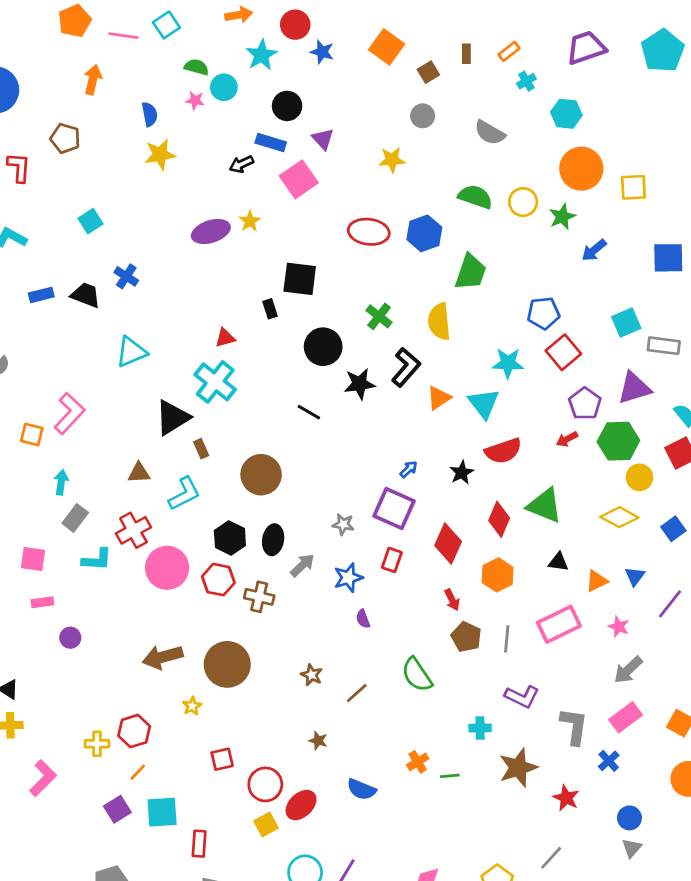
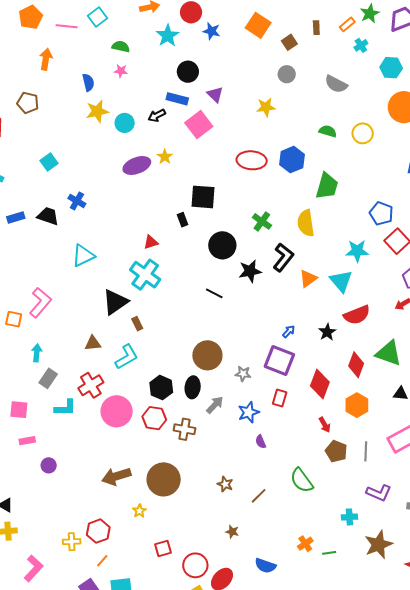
cyan circle: (224, 87) -> (125, 123), moved
green semicircle: (475, 197) -> (328, 131), size x0.7
green star: (562, 217) -> (370, 14), moved
blue pentagon: (543, 313) -> (381, 213), turned 30
brown circle: (261, 475) -> (207, 355), moved

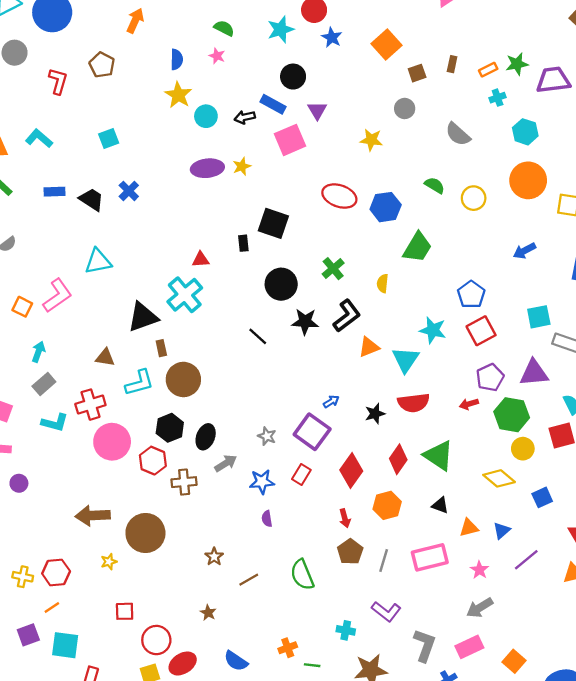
yellow star: (97, 111) -> (178, 95), turned 30
yellow semicircle: (306, 223) -> (383, 283), size x0.6
cyan triangle: (83, 256) -> (98, 261), moved
brown circle: (207, 355) -> (183, 379), moved
brown cross: (184, 429) -> (184, 482), turned -30

